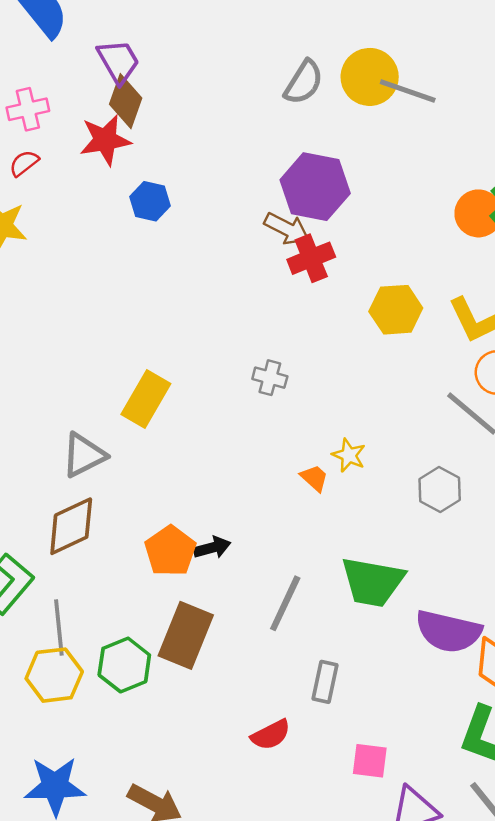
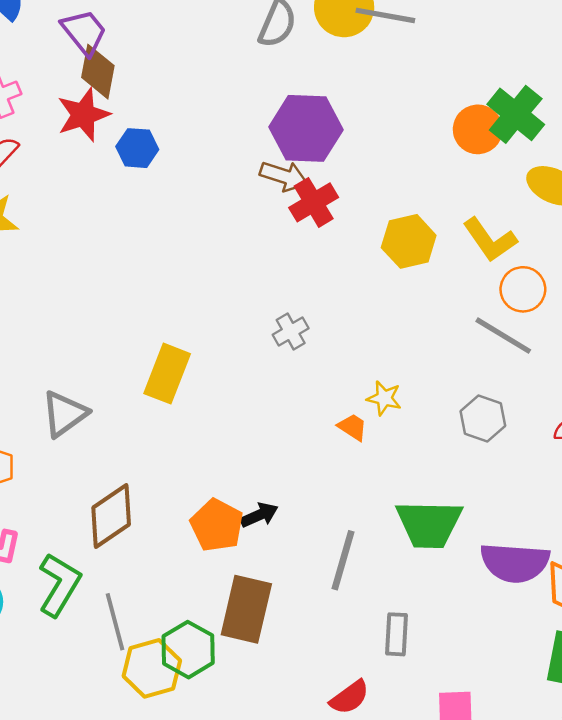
blue hexagon: (150, 201) -> (137, 148), moved
gray cross: (270, 378) -> (291, 332), turned -36
gray triangle: (84, 455) -> (64, 414), moved
yellow hexagon: (54, 675) -> (152, 668), moved

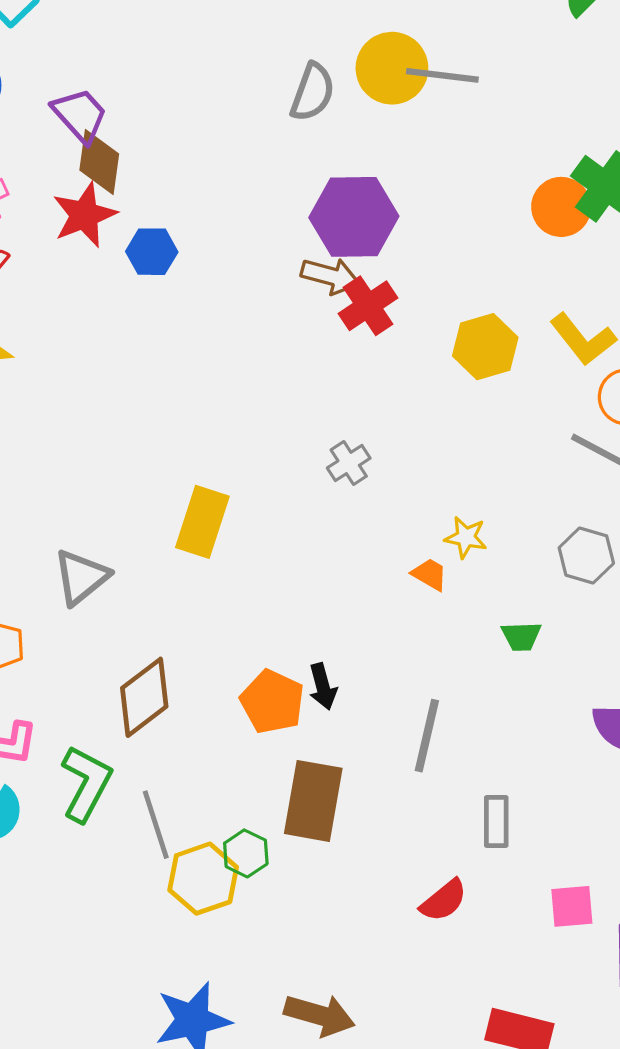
black arrow: (259, 515) -> (323, 687), turned 102
green trapezoid: (429, 524) -> (521, 636), moved, size x0.5
green hexagon: (188, 650) -> (246, 853), size x0.7

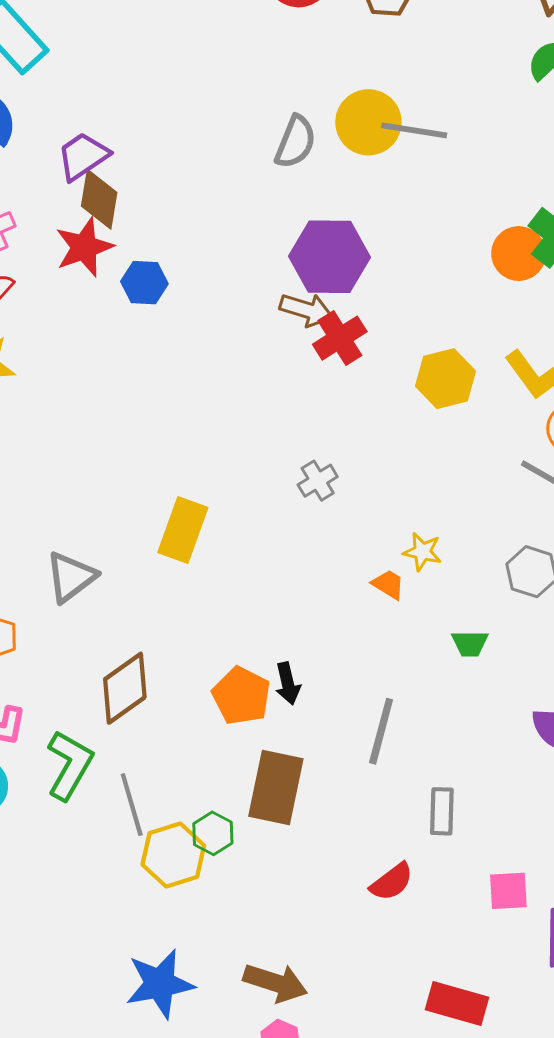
purple trapezoid: (80, 115) -> (83, 156), turned -84

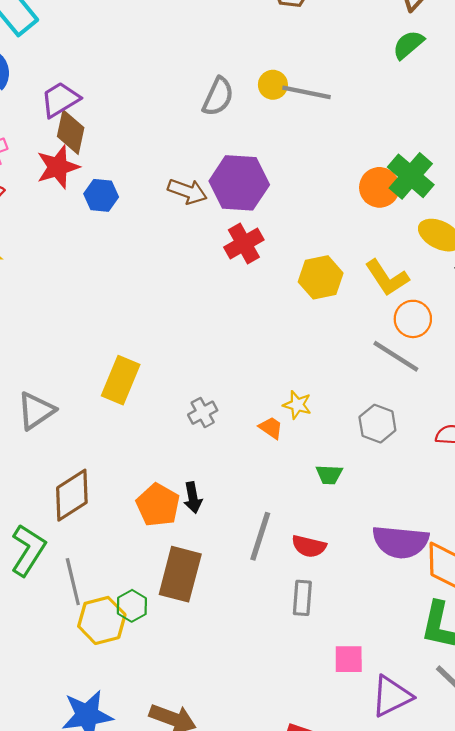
yellow circle: (368, 122) -> (273, 85), size x0.6
brown arrow: (306, 310) -> (187, 191), moved
gray cross: (318, 481) -> (203, 413), moved
red semicircle: (392, 882) -> (309, 546), moved, turned 48

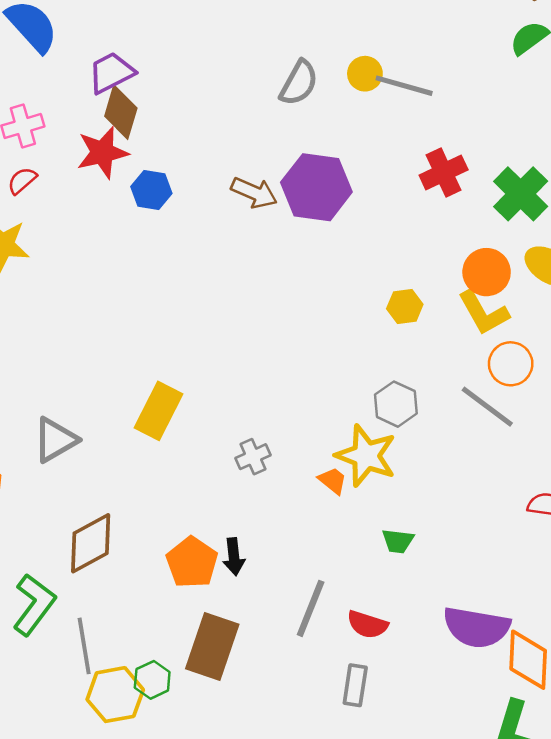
orange circle: (379, 187) -> (487, 272), moved
red cross: (244, 244) -> (444, 173), moved
yellow hexagon: (321, 277) -> (405, 306), size x0.7
yellow star: (297, 405) -> (366, 456), size x1.8
gray hexagon: (377, 424) -> (396, 404), moved

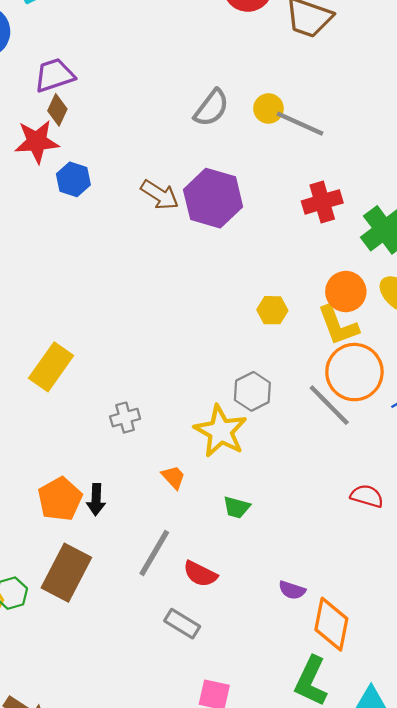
brown diamond: (121, 112) -> (57, 110), size x0.7
orange circle: (511, 364) -> (354, 372), size x1.5
orange trapezoid: (333, 481) -> (173, 477), moved
purple semicircle: (477, 627) -> (292, 590), size x0.5
gray rectangle: (355, 685) -> (182, 624), turned -76

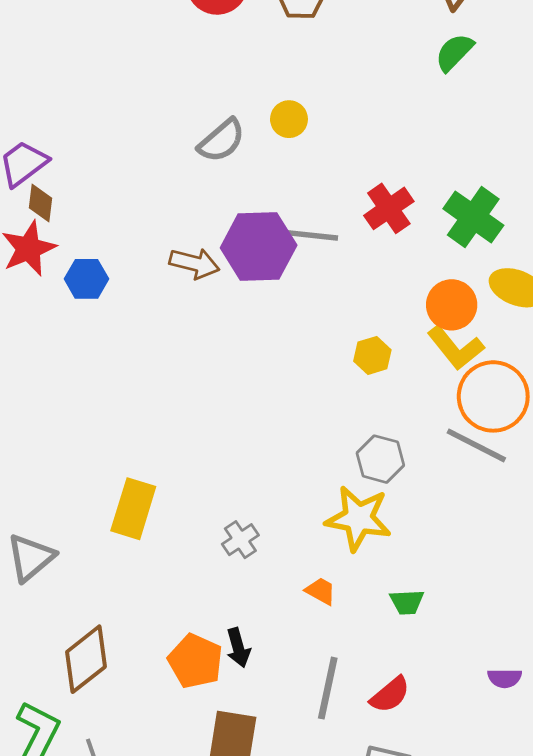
gray semicircle: (211, 108) -> (222, 141), turned 30
gray line: (300, 124) -> (307, 235), moved
red semicircle: (200, 574) -> (390, 695), turned -48

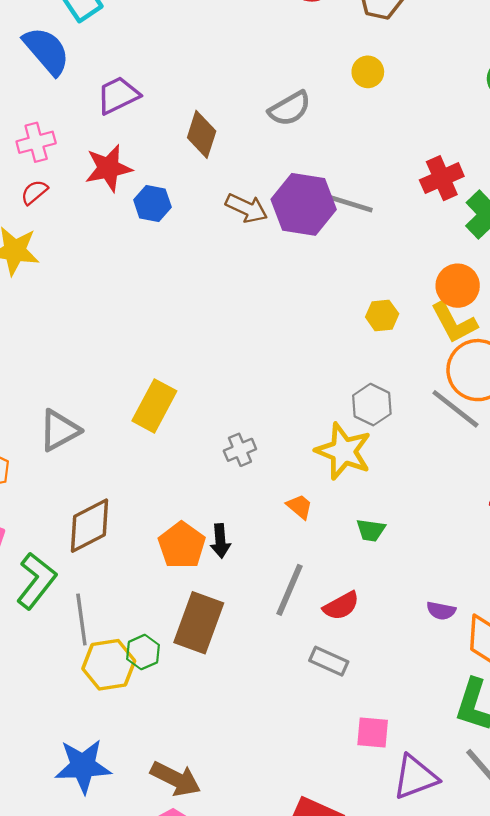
yellow circle: (289, 119) -> (368, 72), moved
brown diamond: (41, 203) -> (202, 134), moved, size x1.4
red cross: (389, 208) -> (442, 178), moved

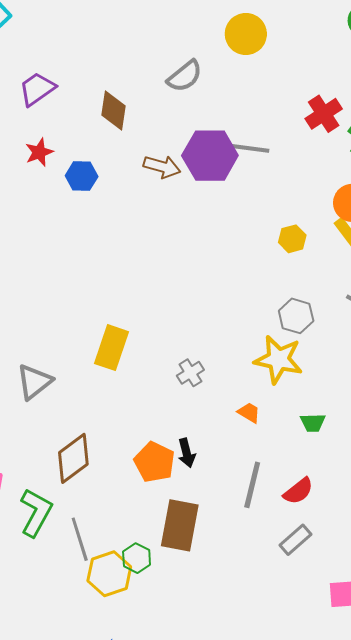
yellow circle: (368, 72) -> (246, 34), size x1.5
red star: (108, 168) -> (39, 152), size x0.7
gray rectangle: (329, 661) -> (296, 540), turned -56

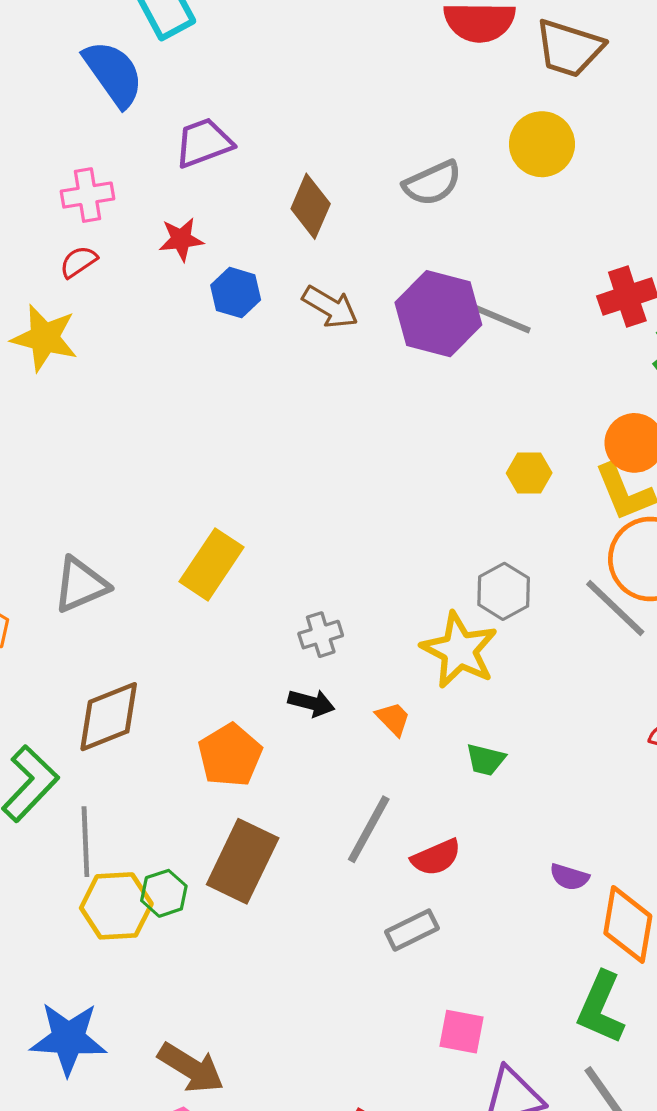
brown arrow: (162, 167) -> (330, 307), moved
black arrow: (187, 453) -> (311, 703), moved, turned -76

